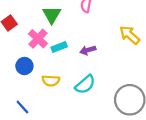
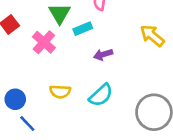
cyan rectangle: (59, 47) -> (83, 29), moved
blue circle: (24, 66) -> (15, 99), moved

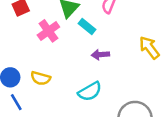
cyan rectangle: (83, 29) -> (87, 26), turned 48
yellow semicircle: (60, 92) -> (41, 78), moved

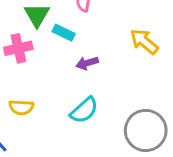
pink cross: (48, 31) -> (18, 48), turned 35

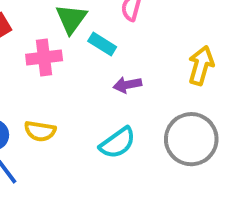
yellow arrow: (144, 42) -> (201, 66), turned 60
gray circle: (146, 130) -> (191, 139), moved

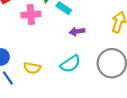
yellow semicircle: (40, 131) -> (32, 68), moved

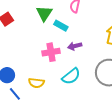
pink cross: (31, 14) -> (51, 52), moved

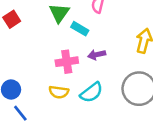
yellow semicircle: (36, 83) -> (59, 92), moved

